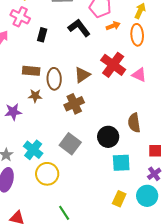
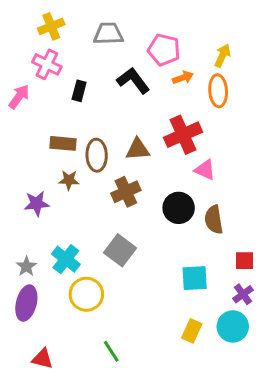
red cross: (113, 65) -> (183, 135), turned 30
brown triangle: (82, 75) -> (138, 149), turned 30
pink triangle: (139, 75) -> (205, 170), moved
black circle: (108, 137) -> (179, 208), moved

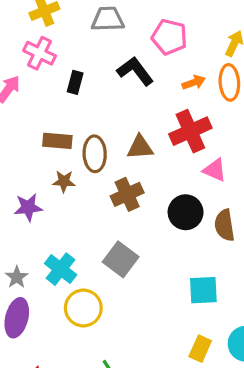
orange arrow: (183, 78) -> (194, 82), moved

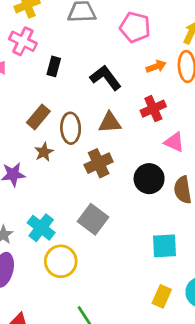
black L-shape: (135, 71) -> (106, 78), moved
red cross: (190, 131) -> (153, 109), size x0.7
brown rectangle: (57, 141) -> (38, 117), turned -55
brown star: (64, 181) -> (44, 152), turned -30

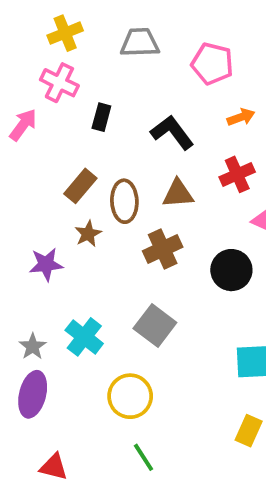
yellow circle: (61, 261) -> (130, 396), moved

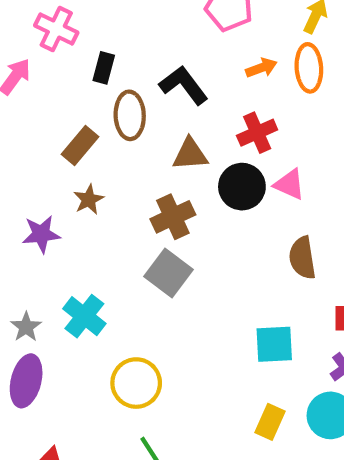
brown ellipse: (124, 201) -> (130, 115), moved
black circle: (231, 270) -> (242, 187), moved
gray square: (155, 325) -> (169, 273), moved

